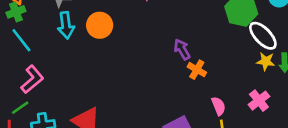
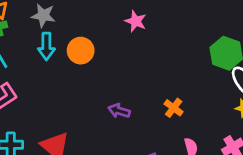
purple arrow: (182, 49) -> (119, 111), moved, turned -50

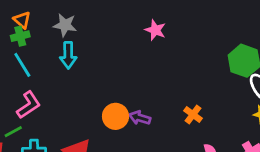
orange circle: (81, 51) -> (115, 116), moved

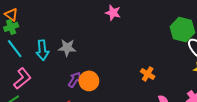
gray star: (65, 25) -> (67, 48), moved
cyan arrow: (68, 55) -> (42, 50), moved
purple arrow: (140, 118) -> (75, 80), moved, turned 112

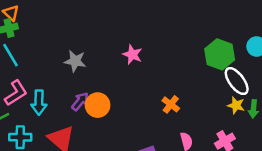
pink star: (113, 13) -> (132, 55), moved
cyan arrow: (42, 50) -> (39, 102), moved

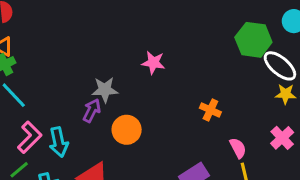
gray star: (75, 61) -> (105, 90), moved
purple arrow: (80, 101) -> (92, 110), moved

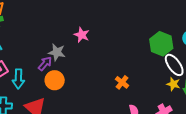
pink star: (153, 63) -> (82, 35), moved
orange circle: (127, 130) -> (55, 80), moved

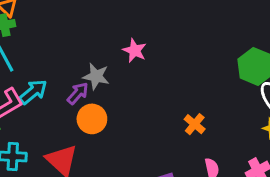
cyan arrow: (18, 79) -> (33, 92), moved, turned -132

